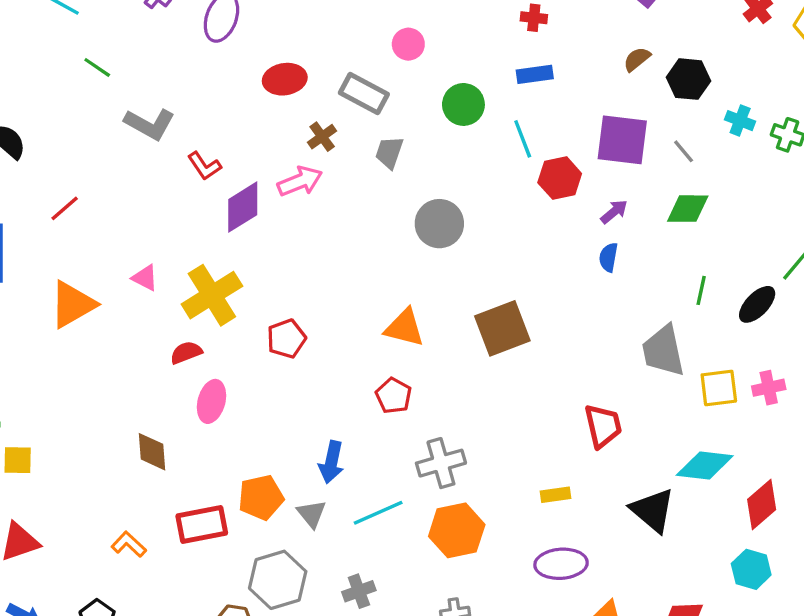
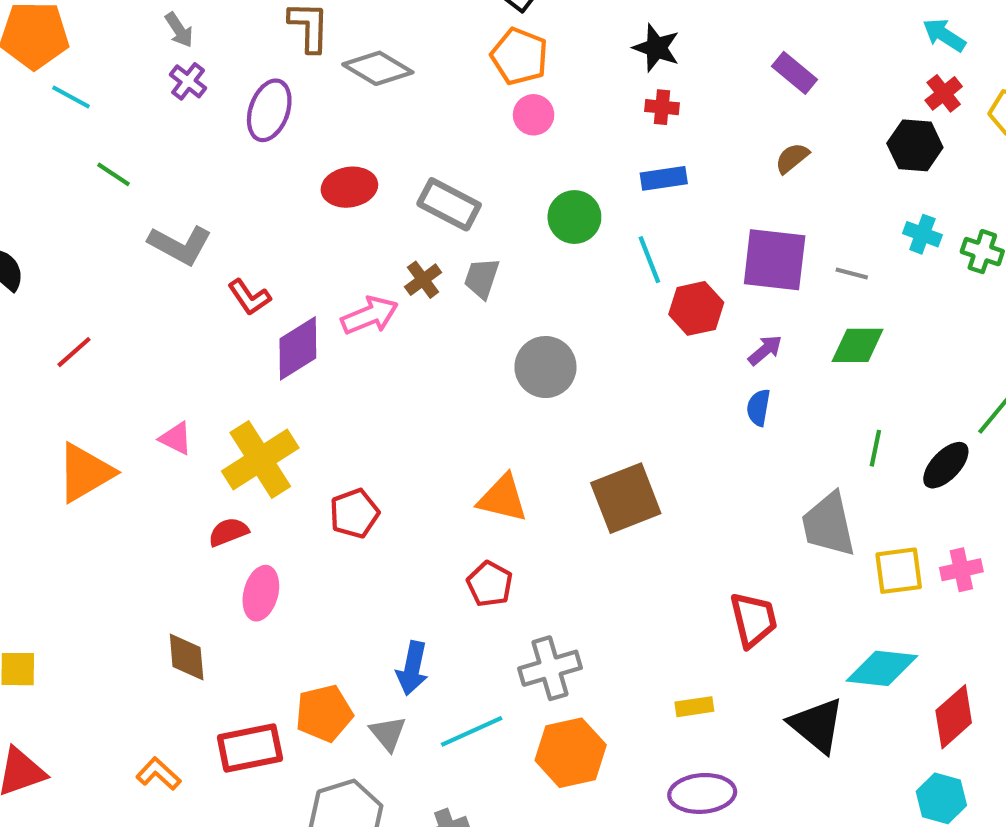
pink circle: (408, 44) -> (534, 115), moved
black hexagon: (689, 79) -> (915, 145), moved
brown cross: (322, 137) -> (423, 280), moved
gray line: (684, 151) -> (852, 274), turned -35

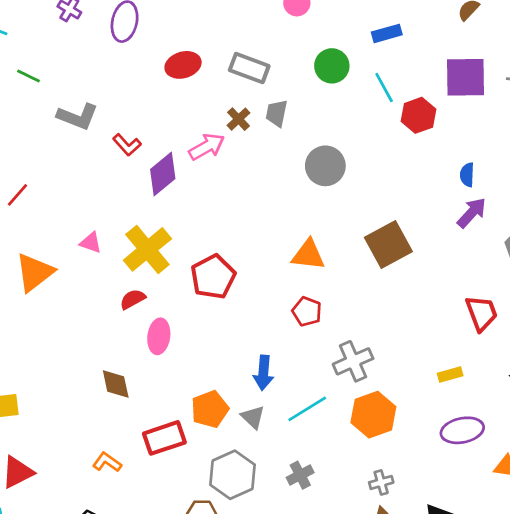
purple arrow: (765, 350) -> (472, 213), moved, size x1.4
red pentagon: (354, 513) -> (213, 277), size x1.4

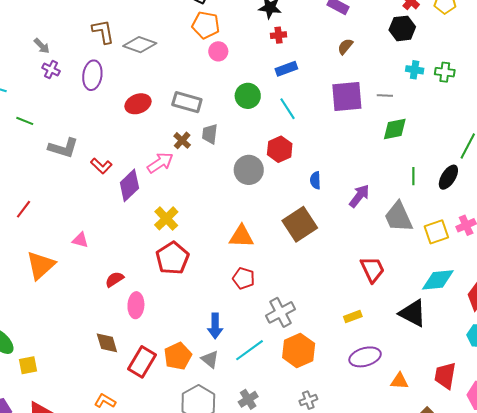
red hexagon: (419, 115) -> (280, 149), moved
blue semicircle: (467, 175) -> (315, 180), moved
yellow cross: (147, 249) -> (166, 218), moved, size x0.7
red rectangle: (164, 438) -> (142, 362), moved, turned -36

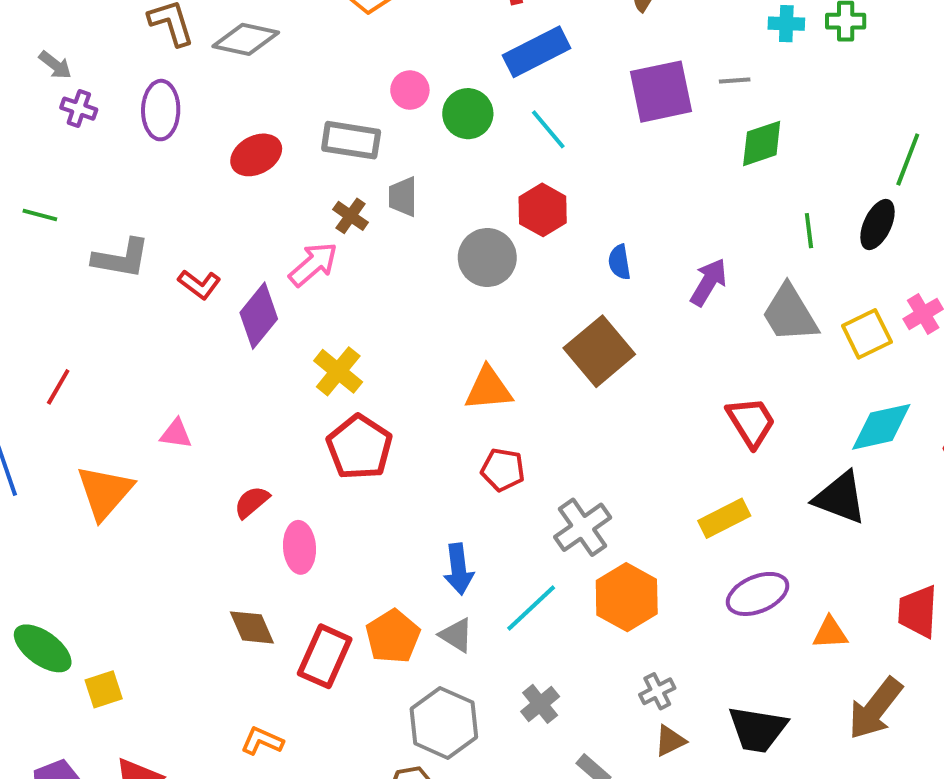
pink circle: (218, 51) -> (410, 90), moved
blue rectangle: (286, 69) -> (537, 52), size x1.5
yellow rectangle: (353, 316) -> (724, 518), size x1.4

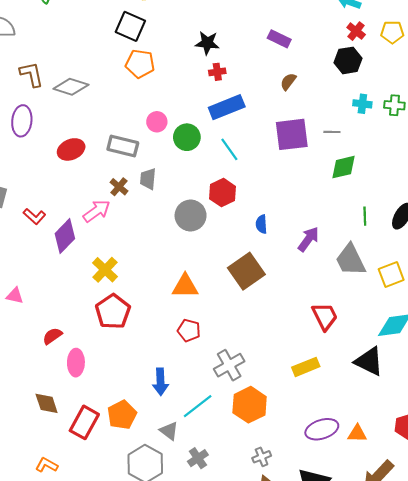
purple ellipse: (758, 594) -> (322, 429), moved
gray triangle: (456, 635) -> (169, 431), moved

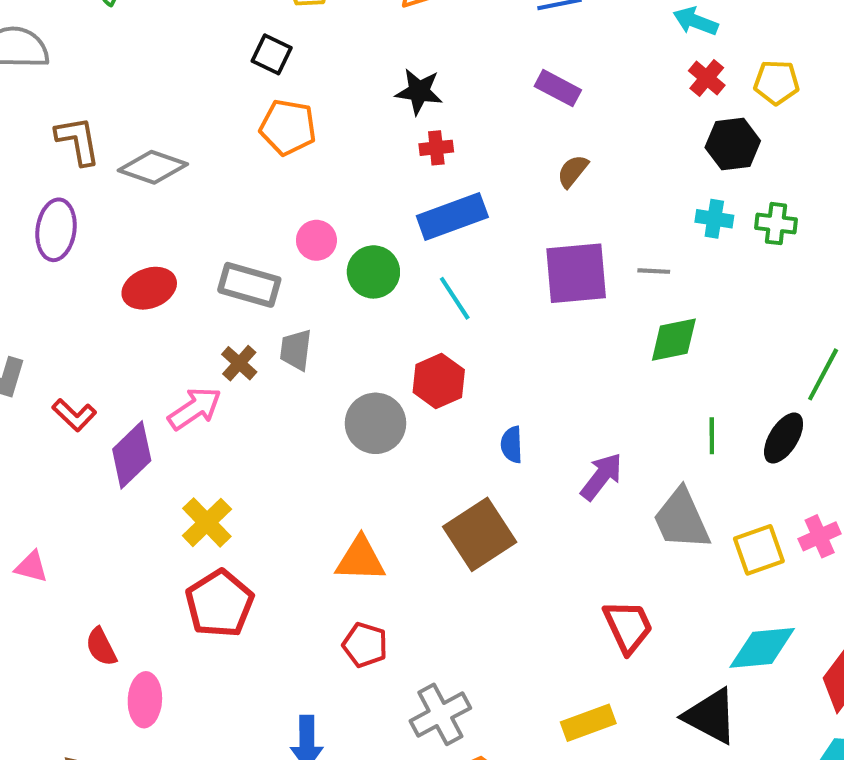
black square: (130, 26) -> (272, 54), size x0.7
black hexagon: (348, 60) -> (733, 144), moved
red semicircle: (52, 336) -> (101, 647), turned -84

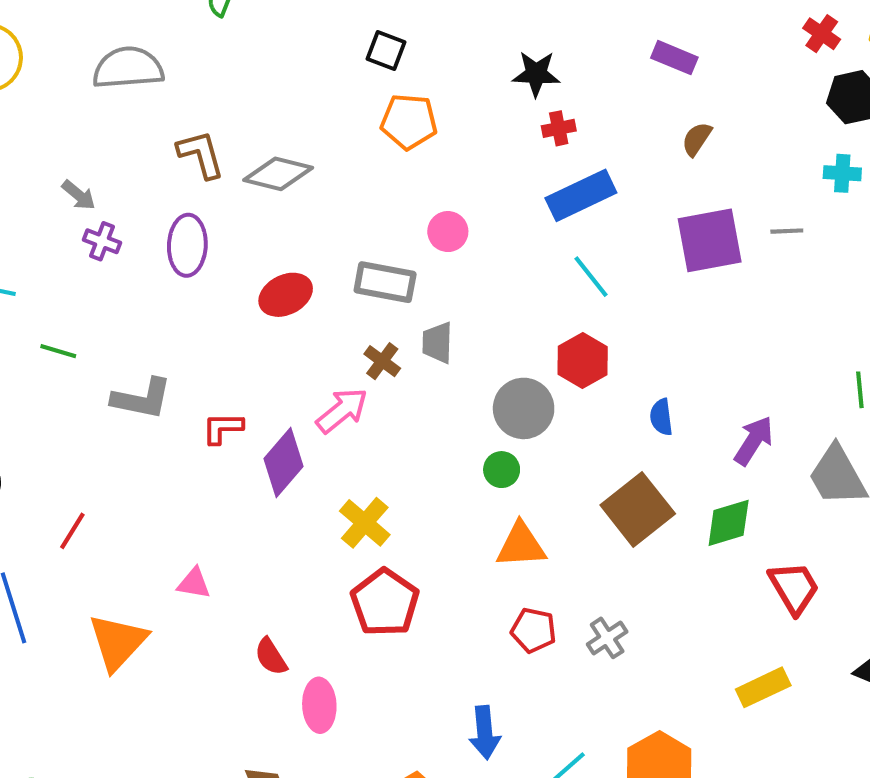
green circle: (373, 272) -> (502, 470), moved, size x0.7
green diamond: (674, 340) -> (729, 523), moved
red L-shape: (74, 415) -> (223, 428), turned 141
gray cross: (440, 714) -> (607, 638), moved, size x0.7

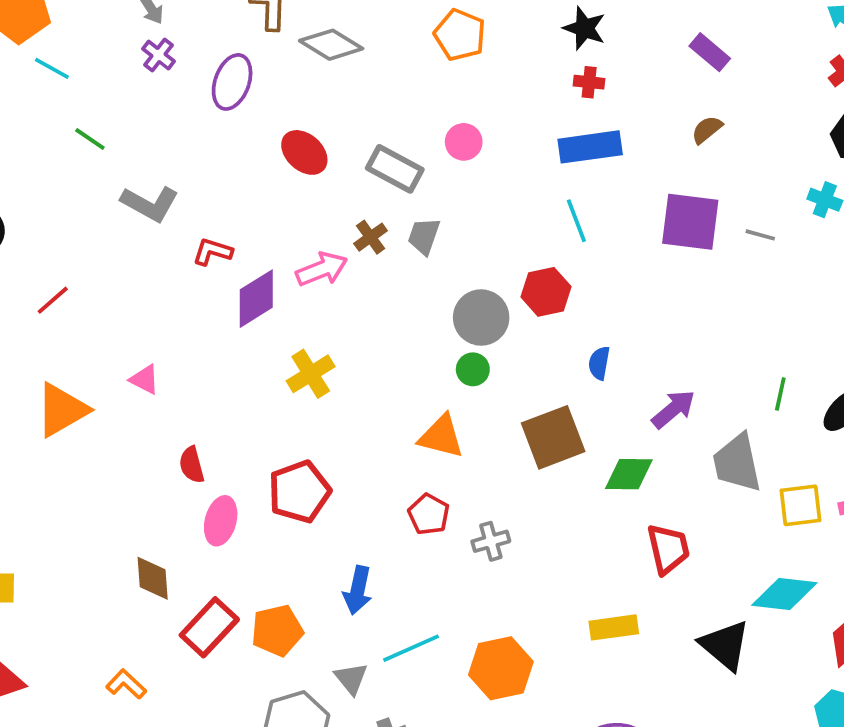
red ellipse: (286, 295) -> (304, 152), turned 51
green circle: (502, 470) -> (473, 369), moved
red pentagon: (385, 603) -> (299, 492), moved

